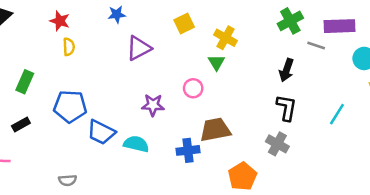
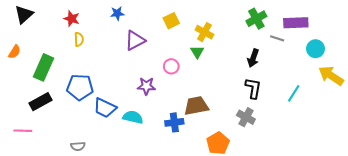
green rectangle: (25, 82) -> (44, 67), size x1.4
pink circle: (193, 88) -> (171, 66), moved
black rectangle: (21, 125) -> (40, 102), size x1.5

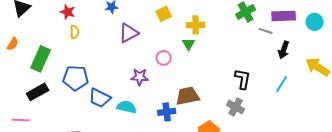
yellow cross: (204, 32) -> (196, 25), turned -30
cyan circle: (316, 49) -> (315, 22), moved
black arrow: (253, 58) -> (284, 50), moved

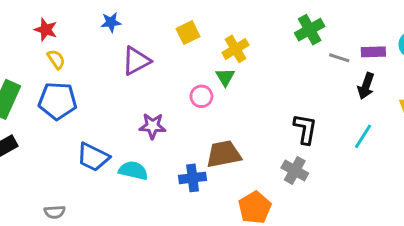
purple rectangle: (284, 16) -> (373, 52), moved, size x0.7
yellow cross: (196, 25) -> (236, 49), turned -30
yellow semicircle: (75, 32) -> (56, 59), turned -32
pink circle: (164, 58) -> (201, 96), moved
blue pentagon: (76, 78) -> (58, 101), moved

